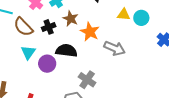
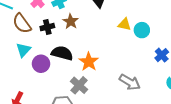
orange star: (90, 32) -> (89, 62), moved
gray arrow: (115, 48) -> (130, 82), moved

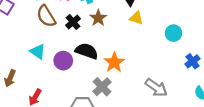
yellow triangle: (124, 24) -> (136, 18), moved
black cross: (47, 27) -> (73, 22), turned -32
cyan triangle: (23, 50) -> (38, 52), moved, turned -42

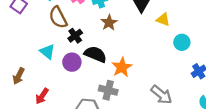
yellow triangle: (136, 18) -> (163, 20), moved
black cross: (73, 22) -> (75, 36), moved
gray cross: (102, 87) -> (108, 90), turned -36

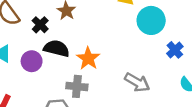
black cross: (75, 36) -> (40, 25), moved
cyan circle: (182, 42) -> (151, 20), size x1.5

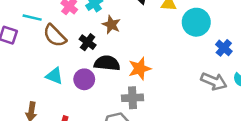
orange star: (88, 58) -> (140, 69), turned 30
gray arrow: (137, 82) -> (214, 81), moved

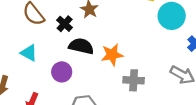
purple circle: (84, 79) -> (62, 72), moved
gray cross: (133, 98) -> (134, 80), moved

